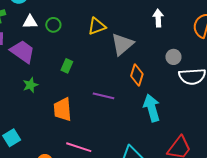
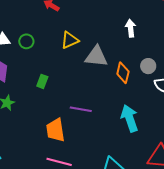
gray triangle: (122, 44) -> (96, 56), turned 50
orange diamond: (137, 75) -> (123, 73), moved
orange trapezoid: (62, 109) -> (55, 130), moved

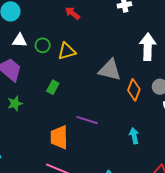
white arrow: (131, 28) -> (148, 47), size x1.5
yellow triangle: (70, 40) -> (67, 51), moved
cyan arrow: (130, 118) -> (134, 136), size x0.6

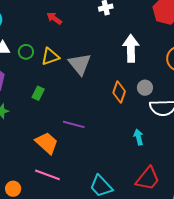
gray triangle: (110, 70) -> (80, 64), moved, turned 40
cyan arrow: (134, 136) -> (139, 137), moved
orange trapezoid: (59, 137) -> (47, 143), turned 135

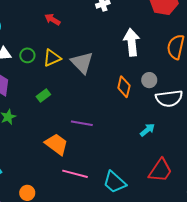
green rectangle: (38, 93) -> (43, 96), turned 32
cyan arrow: (139, 137) -> (147, 130), turned 70
pink line: (47, 175) -> (75, 174), moved

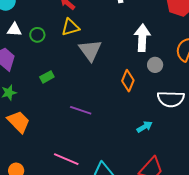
yellow triangle: (52, 58) -> (70, 27), moved
gray circle: (149, 80) -> (155, 65), moved
orange trapezoid: (57, 144) -> (19, 122), moved

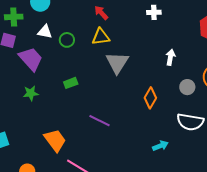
white arrow: (142, 38) -> (170, 57), size x0.6
gray circle: (155, 65) -> (187, 87), moved
orange trapezoid: (19, 122) -> (55, 140), moved

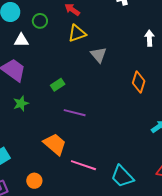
green circle: (67, 40) -> (40, 21), moved
gray triangle: (117, 63) -> (99, 55), size x0.7
purple line: (99, 121) -> (75, 113), moved

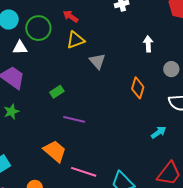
green circle: (40, 21) -> (38, 28), size x1.6
green star: (21, 103) -> (11, 112), moved

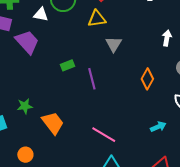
green star: (11, 112) -> (25, 106), moved
purple line: (74, 119) -> (92, 79), moved, turned 50
pink line: (84, 172) -> (104, 135), moved

